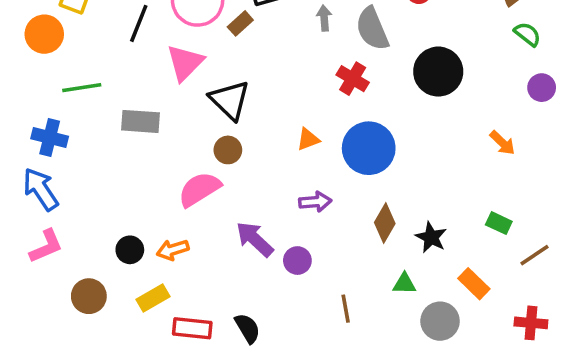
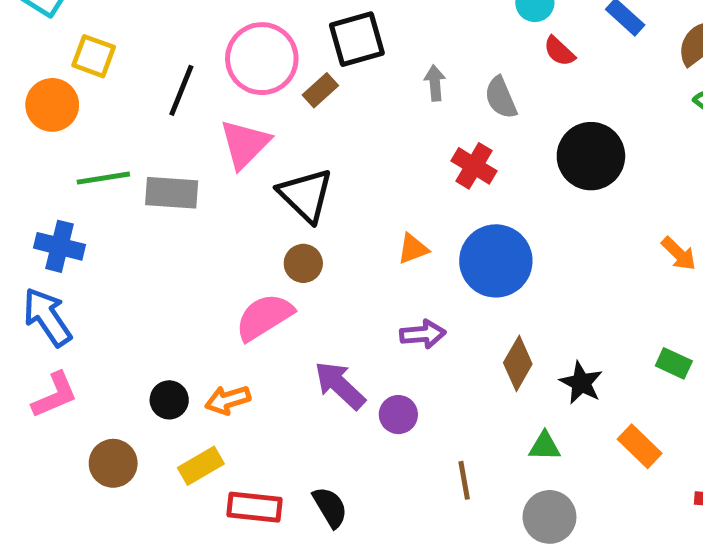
gray semicircle: (372, 29) -> (501, 98), size x0.7
gray rectangle: (141, 121) -> (172, 193), moved
gray circle: (440, 321) -> (549, 517), moved

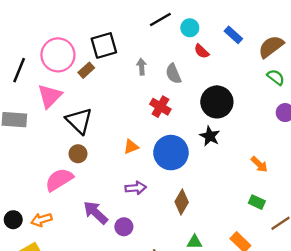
orange arrow: (679, 254) -> (259, 164), moved
black star: (581, 383) -> (210, 136), moved

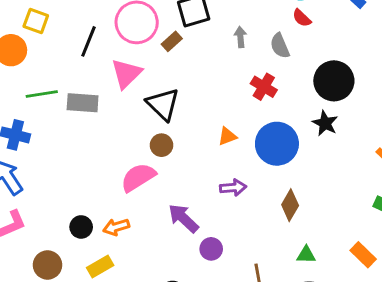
red semicircle: (202, 51) -> (302, 18), moved
purple circle: (124, 227) -> (211, 249), moved

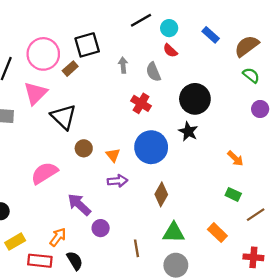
orange triangle: (227, 136) -> (113, 155), moved, turned -48
brown circle: (161, 145) -> (84, 148), moved
orange arrow: (116, 227) -> (58, 237), moved, turned 144
green triangle: (306, 255) -> (174, 233), size x1.5

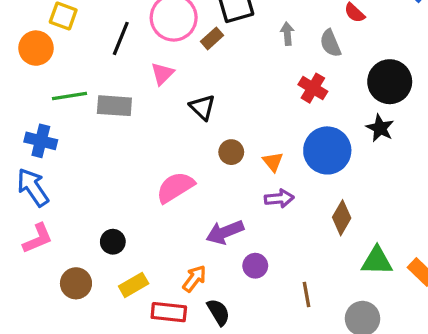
pink triangle: (35, 93) -> (162, 74), size x0.7
black triangle: (63, 117) -> (202, 107), size x0.7
purple arrow: (79, 204) -> (225, 232), turned -65
green triangle: (174, 233) -> (377, 261), moved

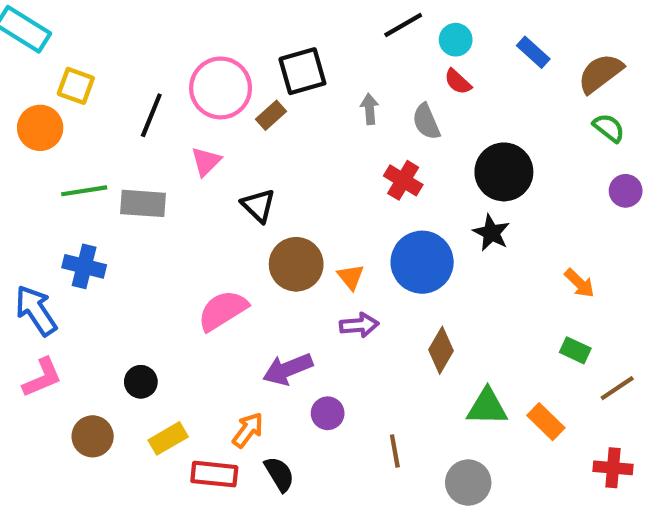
blue cross: (41, 141) -> (84, 266), moved
brown circle: (231, 152) -> (296, 264), size x1.6

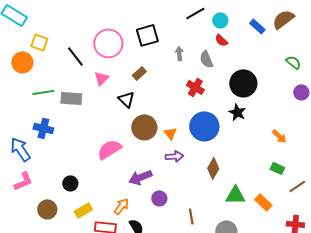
brown semicircle: (600, 73) -> (283, 19), moved
black line: (151, 115) -> (75, 56), turned -60
brown rectangle: (271, 115) -> (139, 73), moved

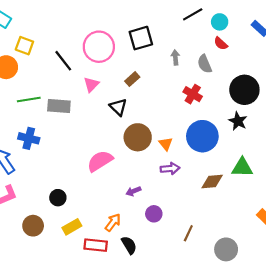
brown diamond: (213, 168) -> (212, 181), turned 55
purple arrow: (140, 177) -> (133, 191), size x0.6
green triangle: (235, 195) -> (242, 167), moved
brown line: (191, 216) -> (188, 233), turned 35

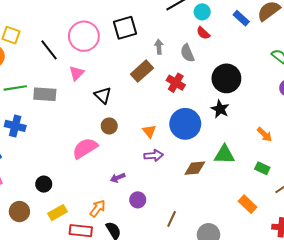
brown rectangle: (132, 79) -> (142, 71), moved, size x1.5
brown circle: (138, 137) -> (109, 126), moved, size x0.6

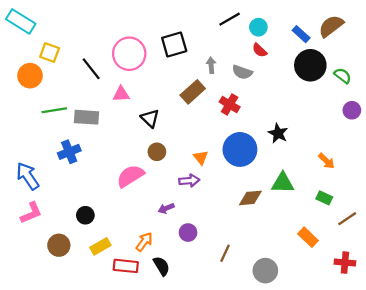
gray semicircle: (187, 53) -> (242, 72), turned -48
pink triangle: (76, 73) -> (121, 94), turned 42
black circle: (226, 78) -> (310, 65), moved
blue cross: (15, 126) -> (69, 152), moved, turned -36
purple arrow: (154, 156) -> (189, 181), moved

